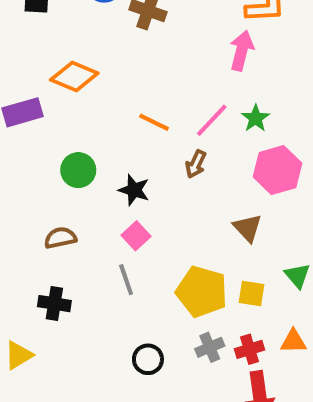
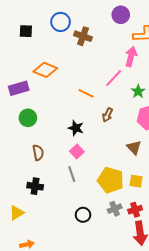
pink line: (212, 120) -> (114, 78), moved
green circle: (78, 170) -> (28, 118), moved
brown semicircle: (60, 238) -> (38, 153), turned 91

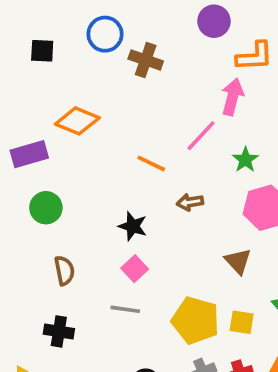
brown arrow: (107, 115) -> (190, 202), turned 56
gray line: (72, 174) -> (125, 309), turned -63

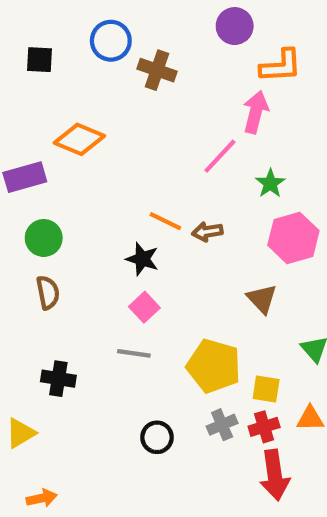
orange line: (151, 163) -> (165, 221), moved
brown semicircle: (64, 271) -> (48, 293), moved
yellow square: (242, 322) -> (266, 389), moved

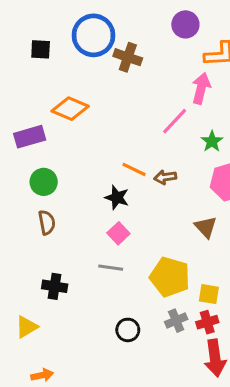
blue circle: (111, 41) -> (94, 35), size x1.4

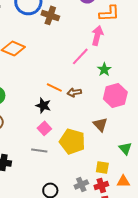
yellow pentagon: (170, 277) -> (72, 141), moved

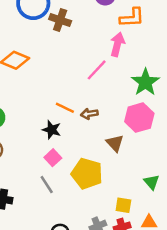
green star: (104, 69) -> (145, 82), moved, size x1.6
brown triangle: (100, 124) -> (115, 143), moved
gray line: (39, 150) -> (47, 185), turned 49

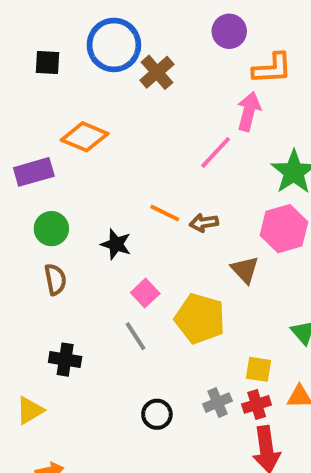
brown cross: (60, 20) -> (157, 72), turned 30
black star: (52, 130) -> (116, 244), moved

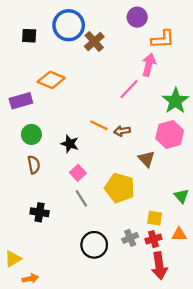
pink square: (145, 293) -> (78, 173), moved
yellow triangle: (30, 410) -> (13, 259), moved
black circle: (157, 414) -> (94, 245), size x1.5

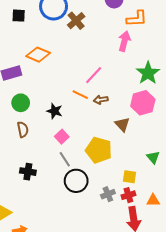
pink line: (129, 89) -> (94, 75), moved
orange triangle: (179, 234) -> (153, 200), moved
black circle: (94, 245) -> (76, 181), moved

